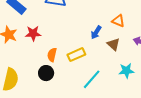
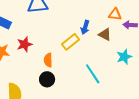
orange triangle: (118, 21) -> (115, 14), moved
yellow rectangle: (76, 55) -> (70, 42), moved
cyan line: (92, 79) -> (93, 74), turned -60

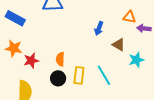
brown triangle: (105, 34) -> (119, 45), moved
yellow rectangle: (70, 42) -> (79, 75), moved, turned -48
red star: (25, 44) -> (31, 61), moved

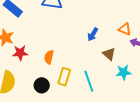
black circle: (58, 78) -> (42, 85), moved

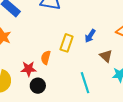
red star: (20, 53) -> (29, 69), moved
yellow rectangle: (64, 77) -> (67, 43), moved

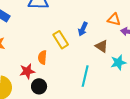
yellow rectangle: (67, 43) -> (61, 40), turned -42
cyan line: (85, 83) -> (85, 76), turned 40

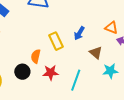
red star: (27, 71) -> (51, 73), moved
black circle: (39, 86) -> (22, 72), moved

